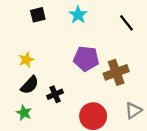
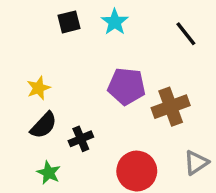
black square: (38, 15) -> (69, 22), moved
green star: (24, 113) -> (49, 173), moved

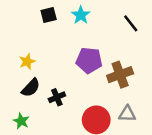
gray triangle: (196, 163) -> (127, 114), moved, turned 36
green star: (49, 173) -> (21, 121), moved

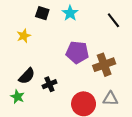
black square: (49, 15) -> (42, 13), turned 32
yellow star: (27, 62) -> (24, 36), moved
green star: (21, 121) -> (18, 97), moved

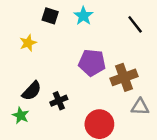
gray triangle: (110, 99) -> (140, 107), moved

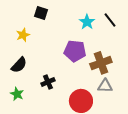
cyan star: (83, 16) -> (87, 22), moved
black semicircle: (32, 91) -> (19, 65), moved
gray triangle: (140, 107) -> (105, 86), moved

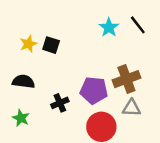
black square: (41, 13) -> (51, 45), moved
purple pentagon: (75, 51) -> (94, 90), moved
black semicircle: (19, 65) -> (23, 82), turned -126

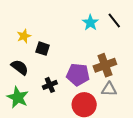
black square: (51, 45) -> (43, 49), moved
black semicircle: (23, 82) -> (20, 67), turned 30
green star: (21, 118) -> (18, 97), size x1.5

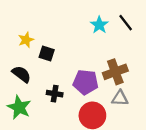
black cross: (50, 85) -> (55, 94), turned 32

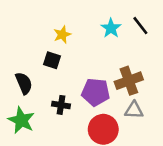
yellow star: (26, 40) -> (62, 35), moved
black semicircle: (21, 74) -> (24, 83), turned 30

